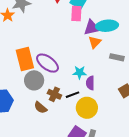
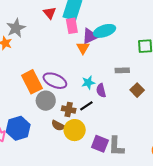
orange triangle: (95, 42) -> (83, 48), moved
gray rectangle: (117, 57) -> (122, 70), moved
yellow circle: (87, 108) -> (75, 130), moved

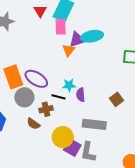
gray rectangle: (122, 70) -> (94, 124), moved, size x1.6
black line: (86, 106) -> (59, 97), moved, turned 40
brown cross: (69, 109) -> (46, 109), turned -32
yellow circle: (75, 130) -> (63, 137), moved

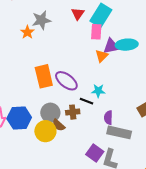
purple semicircle: (81, 95) -> (108, 118), moved
gray circle: (24, 97) -> (50, 113), moved
yellow circle: (63, 137) -> (45, 131), moved

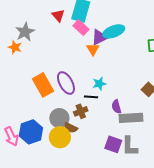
pink rectangle: (96, 32) -> (81, 28), turned -35
purple ellipse: (66, 81) -> (66, 83), turned 40

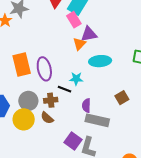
cyan ellipse: (114, 31) -> (100, 61), moved
brown semicircle: (71, 128) -> (47, 118), moved

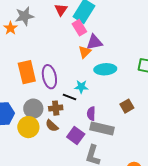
purple square: (73, 141) -> (76, 135), moved

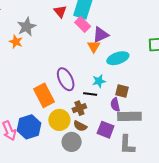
orange rectangle: (27, 72) -> (44, 95), moved
brown square: (127, 106) -> (122, 91), moved, turned -32
gray circle: (33, 109) -> (72, 142), moved
yellow circle: (28, 127) -> (59, 120), moved

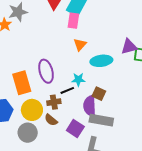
pink rectangle: (83, 24) -> (73, 21), turned 42
purple triangle: (101, 35) -> (129, 47), moved
black line: (90, 94) -> (67, 90), turned -40
purple semicircle: (115, 105) -> (90, 106), size x1.5
gray circle: (72, 142) -> (28, 133), moved

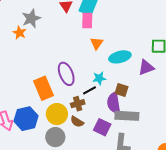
purple triangle: (129, 47) -> (146, 67), moved

